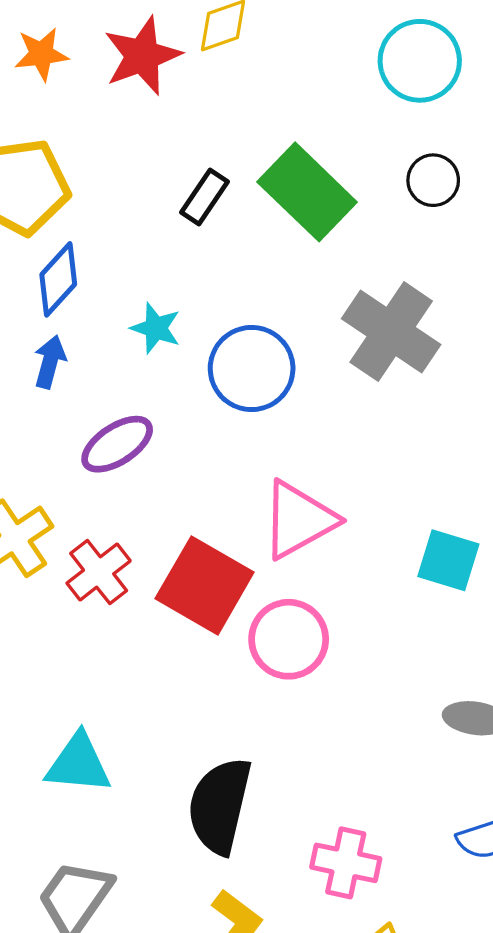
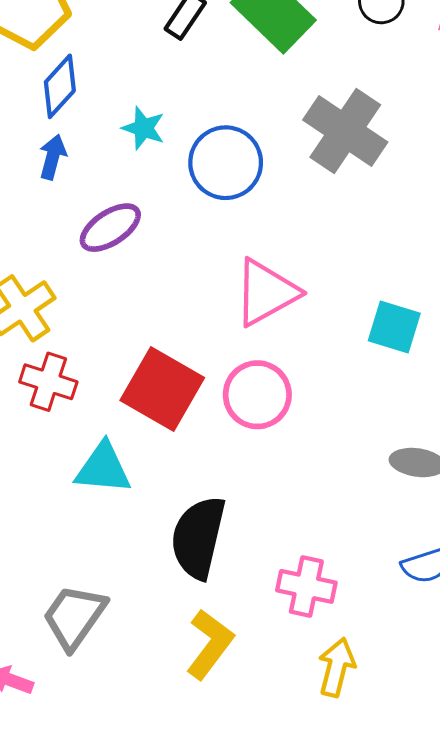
red cross: (99, 572) -> (48, 382), moved, turned -34
red square: (205, 585) -> (162, 389), moved
cyan triangle: (78, 764) -> (103, 468), moved

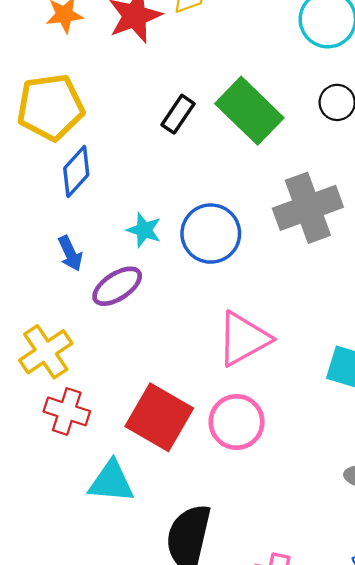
cyan star: (143, 128) -> (144, 230), moved
gray cross: (345, 131) -> (308, 208), turned 36
blue arrow: (53, 157) -> (70, 253), moved, turned 140

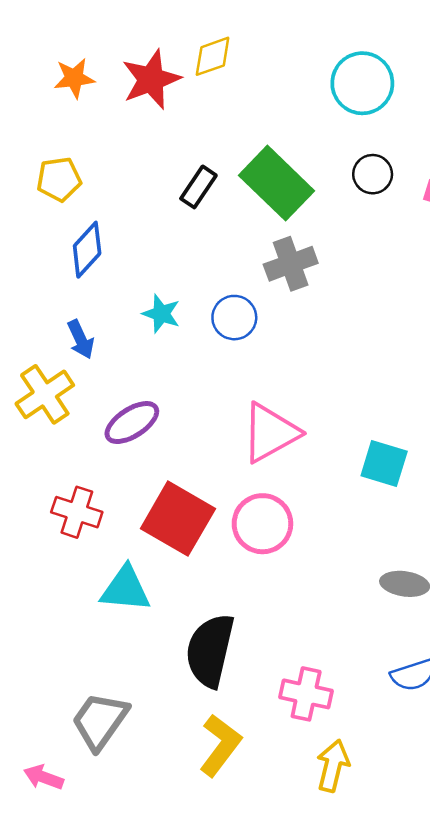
yellow pentagon: (50, 107) -> (59, 179), size x0.6
gray cross: (308, 208) -> (291, 264), moved, size x0.7
blue circle: (211, 234) -> (234, 318), size x0.7
purple ellipse: (117, 286) -> (132, 423), moved
yellow cross: (46, 352) -> (45, 394), moved

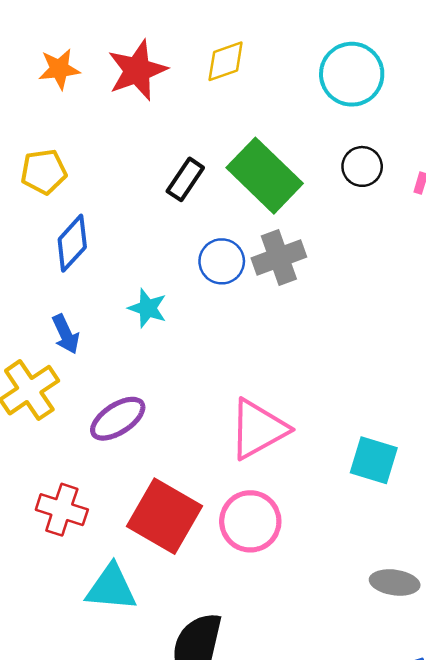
yellow diamond: (213, 56) -> (226, 61), moved
blue circle: (234, 318) -> (222, 261), moved

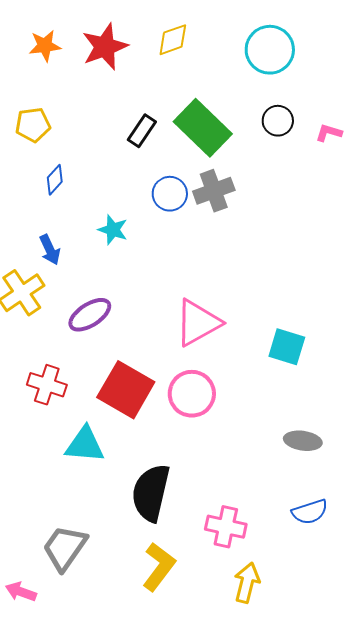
blue diamond: (72, 243) -> (55, 180), size x0.7

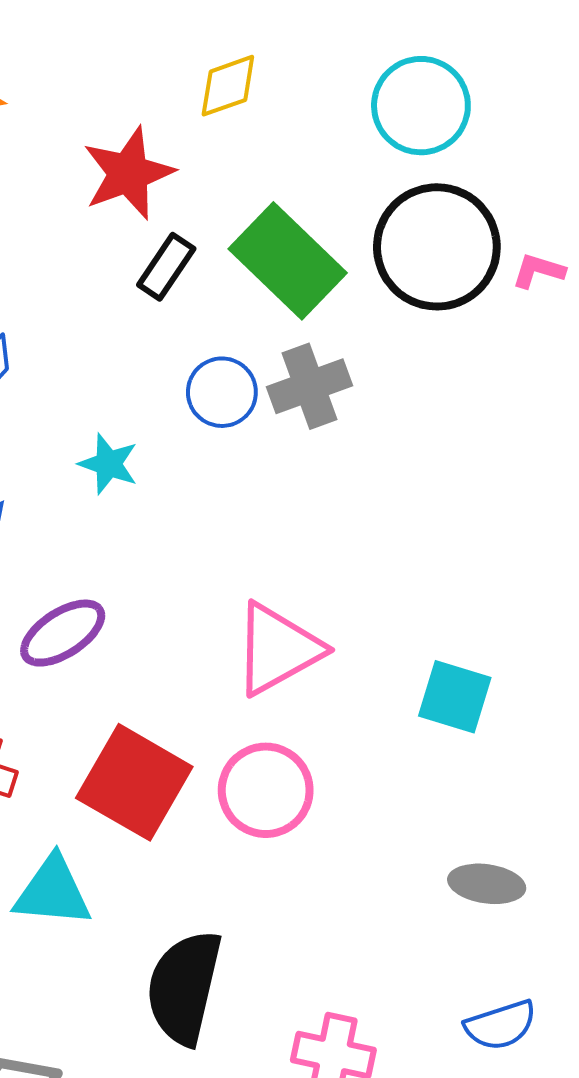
red star: (105, 47) -> (128, 173), moved
black circle: (278, 121) -> (437, 247), size x2.0

